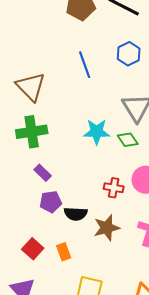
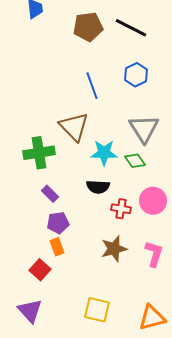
brown triangle: (31, 87) -> (74, 127), moved
black semicircle: (76, 214) -> (98, 187), moved
orange rectangle: (64, 252) -> (57, 247), moved

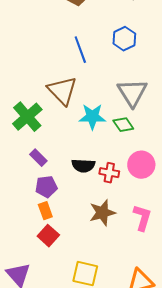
green cross: (39, 153) -> (27, 117), turned -32
black semicircle: (98, 187) -> (83, 166), moved
red square: (40, 270) -> (48, 236), moved

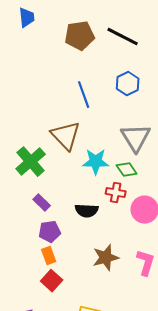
red cross: (109, 173) -> (116, 193), moved

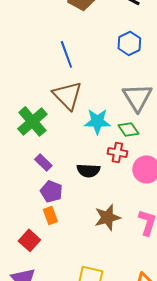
blue line: (84, 95) -> (66, 54), moved
purple pentagon: (50, 232) -> (51, 191), turned 30
red square: (52, 281) -> (29, 240), moved

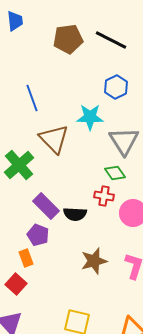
blue line: (66, 54) -> (32, 98), moved
cyan star: (97, 121) -> (90, 117), moved
purple rectangle: (43, 162) -> (46, 206), moved, size x1.5
orange rectangle: (50, 215) -> (26, 258), moved

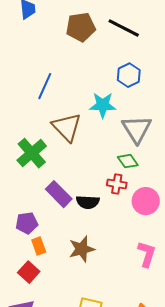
blue line: (32, 98) -> (45, 86), turned 44
purple pentagon: (38, 235) -> (27, 223), moved, turned -30
brown star: (94, 261) -> (82, 249), moved

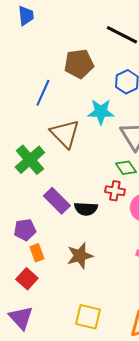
brown pentagon: (81, 27) -> (79, 64), moved

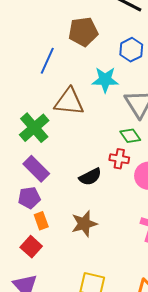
brown triangle: (65, 134) -> (69, 102), turned -40
purple rectangle: (57, 201) -> (36, 169), moved
black semicircle: (86, 209) -> (90, 177), turned -30

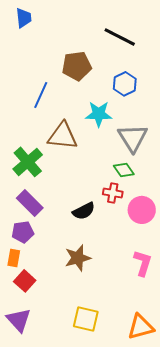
orange rectangle: (41, 221) -> (14, 258), moved, turned 30

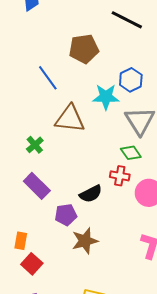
blue hexagon: (125, 84) -> (131, 80), moved
blue line: (41, 95) -> (48, 78), turned -60
green cross: (28, 162) -> (35, 145), size x0.6
purple pentagon: (23, 232) -> (66, 215), moved

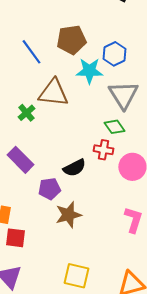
brown pentagon: (84, 49) -> (71, 40), moved
green cross: (35, 145) -> (26, 113), moved
red square: (32, 264) -> (15, 238), turned -35

